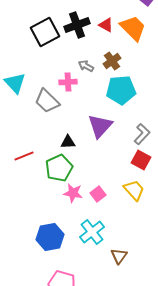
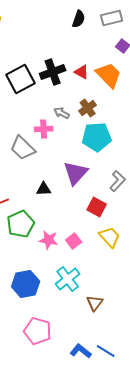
red square: (141, 160) -> (97, 207), moved
green pentagon: (59, 168) -> (21, 224), moved

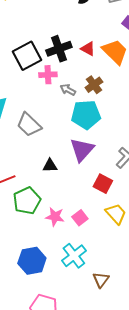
pink cross: (44, 129) -> (48, 75), moved
cyan pentagon: (97, 137) -> (86, 115), moved

